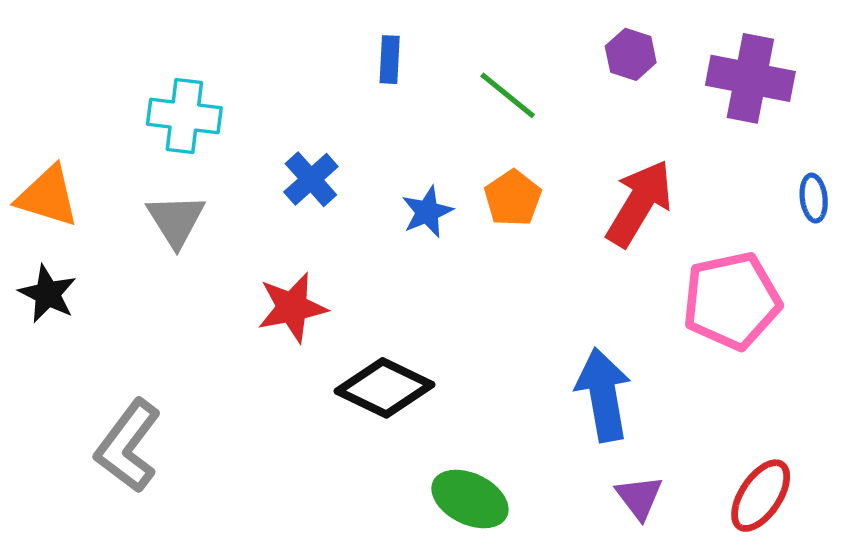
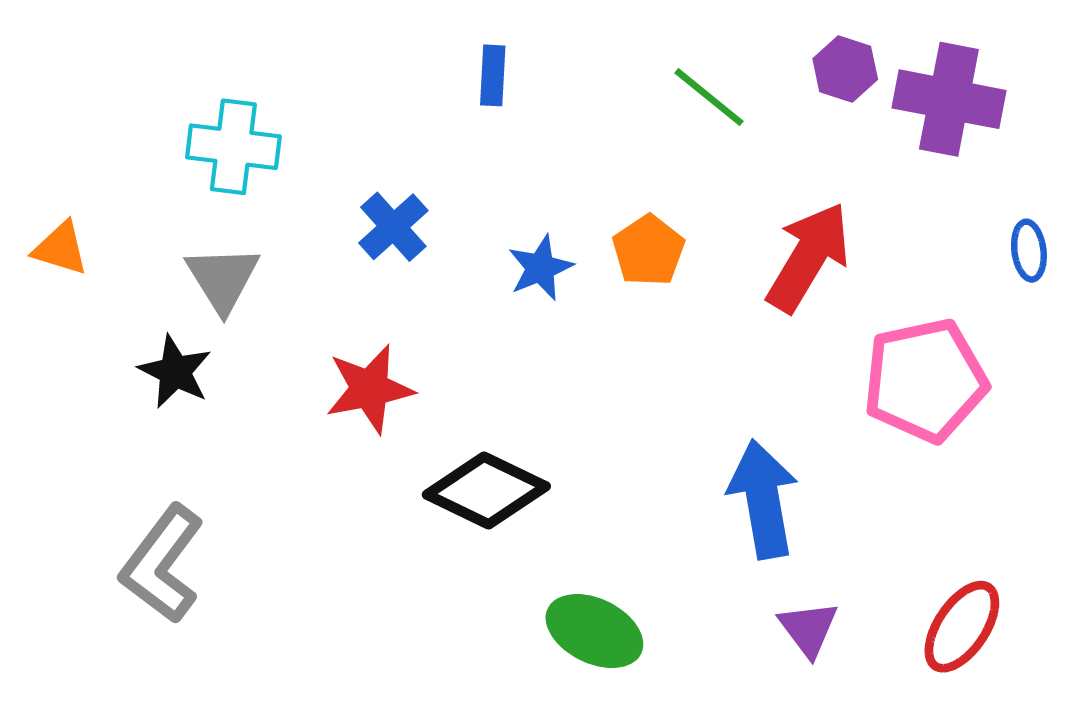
purple hexagon: (631, 54) -> (845, 69), moved
green line: (508, 95) -> (709, 97), moved
orange triangle: (48, 196) -> (60, 248), size x0.7
black star: (48, 294) -> (175, 372), moved

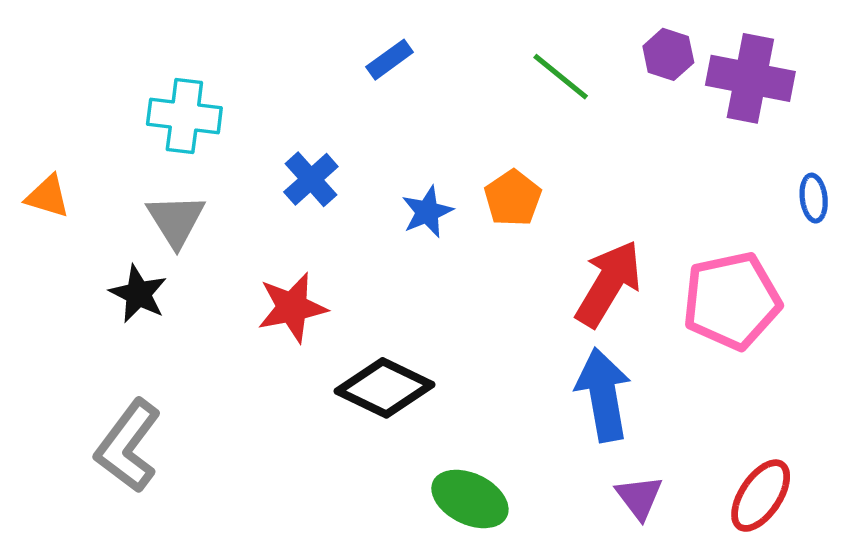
blue rectangle: (493, 75) -> (390, 60), turned 51
red arrow: (808, 257) -> (608, 284), moved

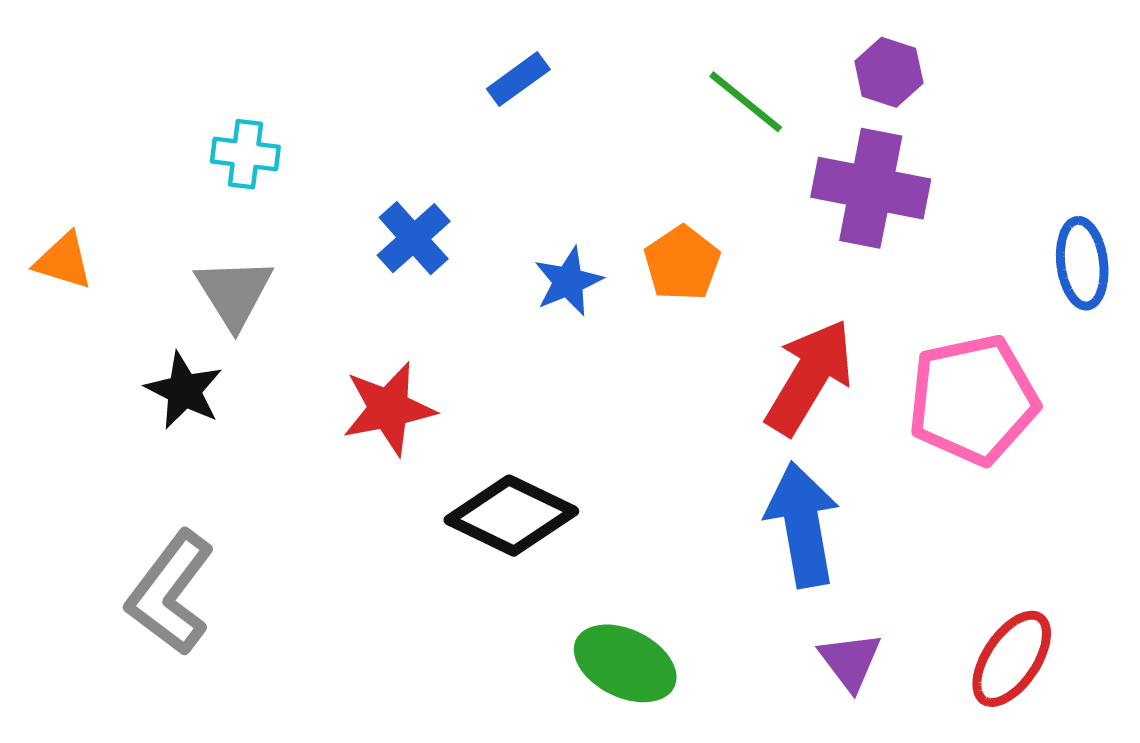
purple cross: (750, 78) -> (871, 188), moved
cyan cross: (184, 116) -> (245, 154), size x0.7
blue ellipse: (814, 198) -> (1082, 263), size x1.4

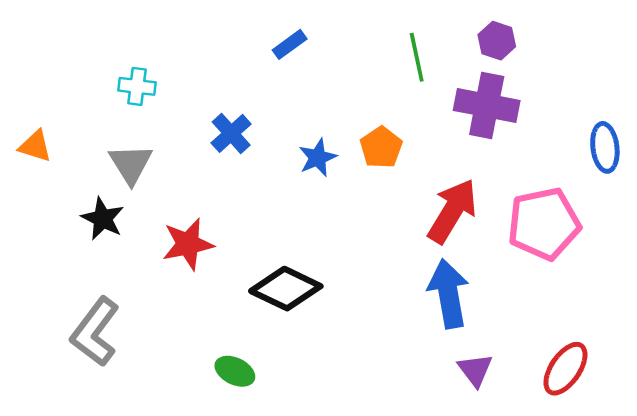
green line: (746, 102) -> (417, 57), turned 39
red star: (389, 409) -> (188, 244), moved
green ellipse: (625, 663) -> (235, 371), moved, size x0.7

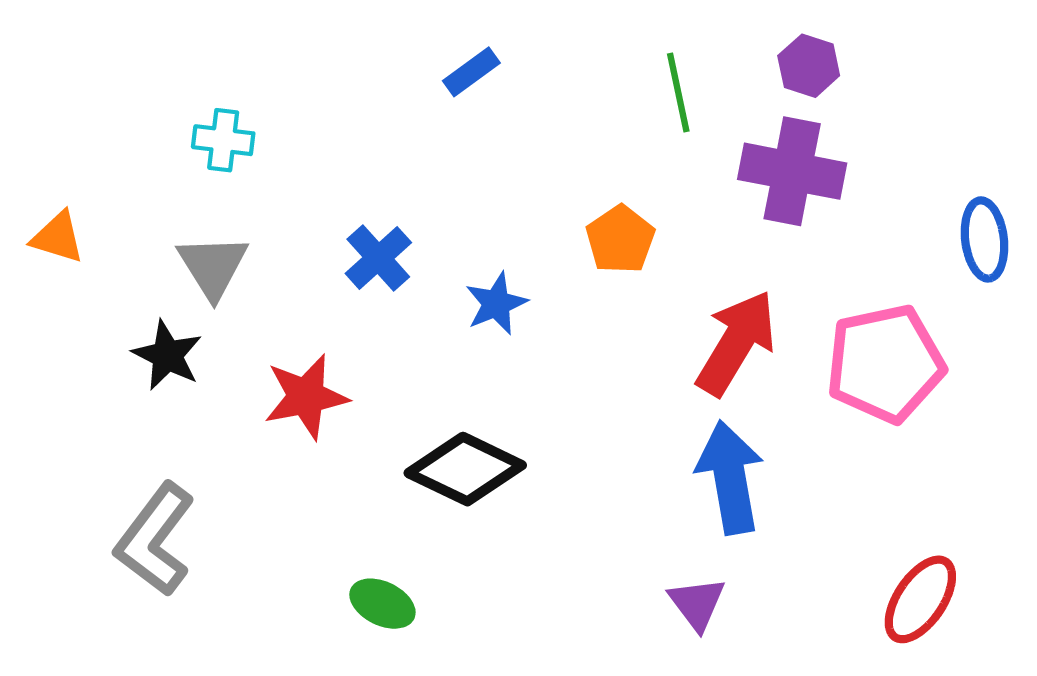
blue cross: (231, 133) -> (378, 258), moved
blue star: (318, 158) -> (496, 304), moved
purple triangle: (475, 370) -> (697, 604), moved

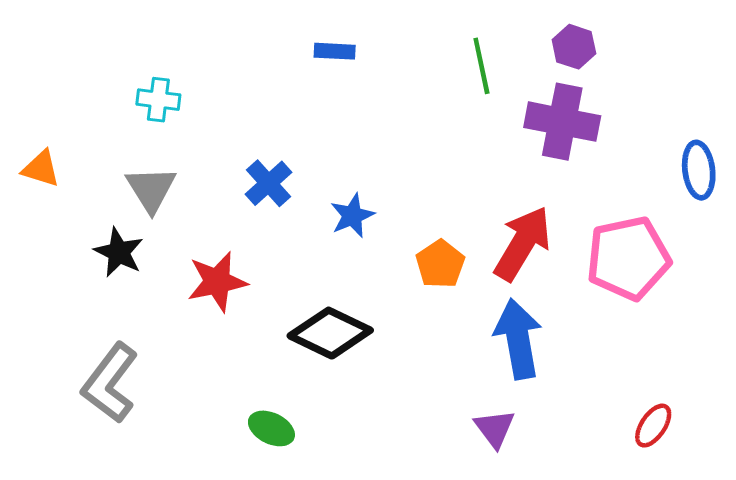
blue rectangle: (471, 72) -> (335, 51), turned 39
orange pentagon: (620, 239) -> (440, 264), moved
red ellipse: (920, 599) -> (653, 426), size x0.7

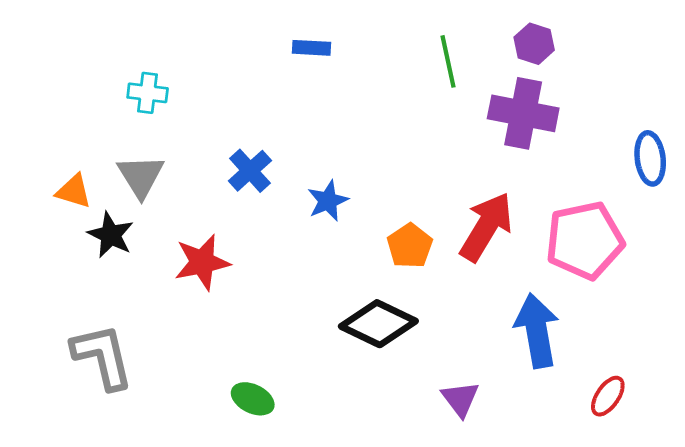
orange triangle: (41, 169) -> (74, 191), moved
black diamond: (330, 333) -> (378, 324), moved
blue arrow: (518, 339) -> (537, 331), moved
gray L-shape: (110, 383) -> (102, 356), turned 130

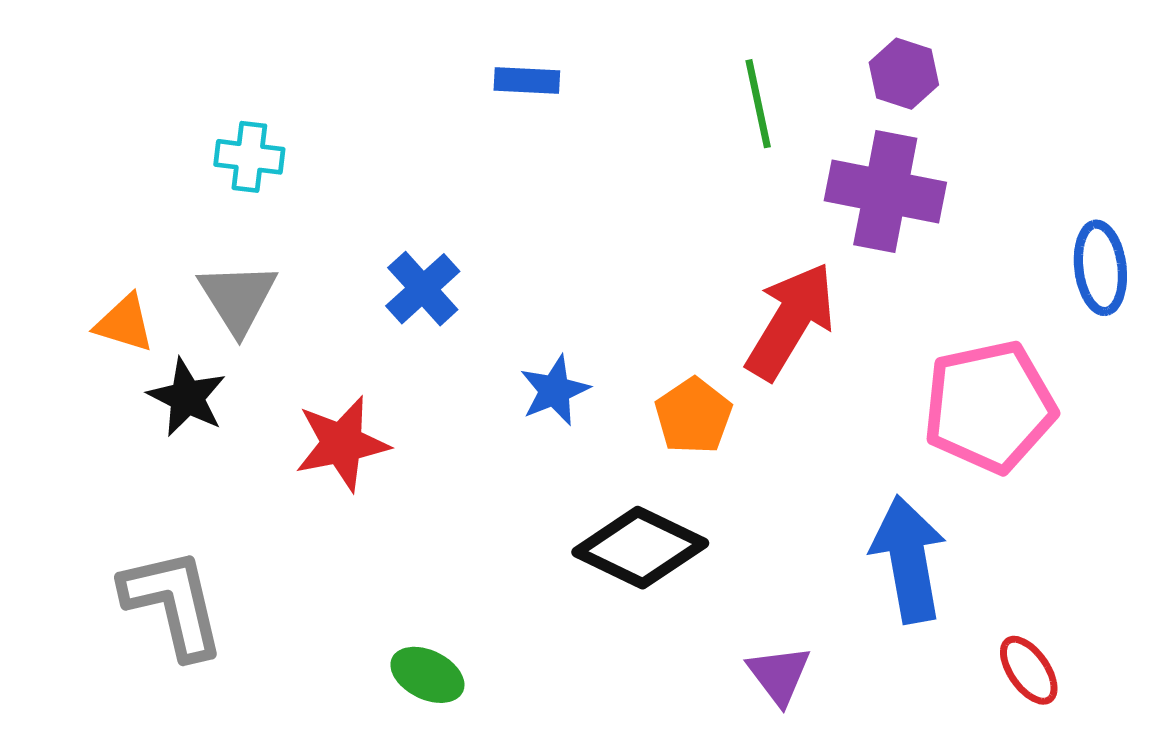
blue star: (328, 201) -> (555, 390), moved
red arrow: (486, 227) -> (791, 321), moved
red ellipse: (608, 396) -> (1029, 670), turned -69

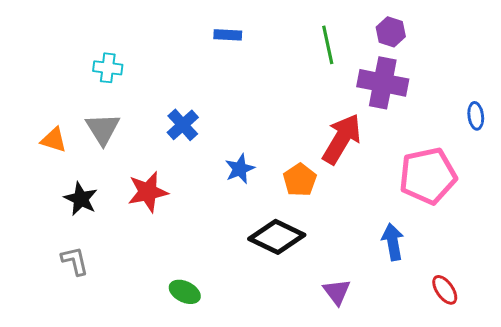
blue ellipse: (1100, 268) -> (476, 116), size x0.7
black star: (187, 397) -> (81, 199), moved
blue arrow: (908, 559) -> (393, 242), size x0.7
gray L-shape: (173, 603) -> (75, 261), size x0.6

